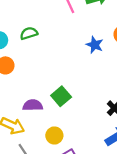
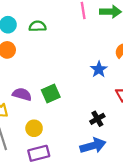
blue star: (95, 45) -> (99, 69), moved

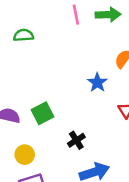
black cross: (97, 119) -> (76, 140), moved

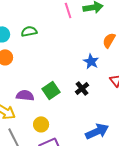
black cross: (76, 140) -> (82, 88), moved

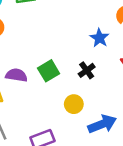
yellow circle: (41, 124) -> (74, 104), moved

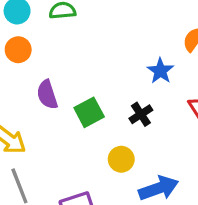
purple semicircle: (16, 75) -> (47, 95), moved, turned -120

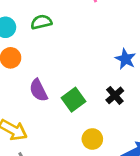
yellow circle: (121, 159) -> (92, 139), moved

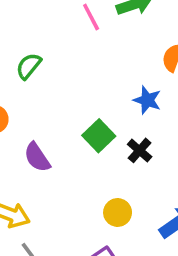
green semicircle: (41, 22) -> (29, 66), turned -30
green square: (74, 100) -> (99, 136), moved

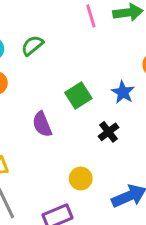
green square: (99, 136) -> (78, 96), moved
purple semicircle: (37, 157) -> (42, 124), moved

